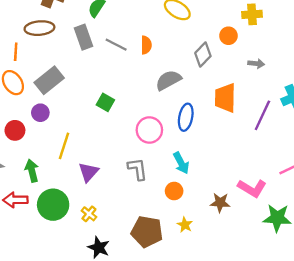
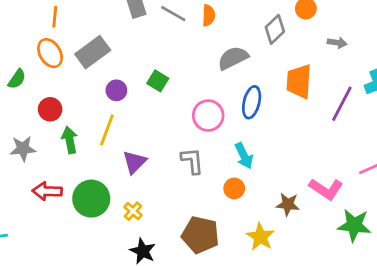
purple circle: (40, 113) -> (116, 90), moved
green arrow: (32, 171) -> (70, 140), moved
yellow star: (185, 225) -> (260, 237), moved, size x1.5

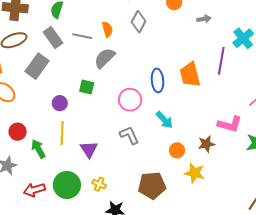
gray diamond: (275, 29) -> (139, 22), moved
gray rectangle: (93, 52) -> (37, 66), moved
gray semicircle: (233, 58) -> (105, 58), moved
orange trapezoid: (299, 81) -> (190, 75), moved
orange circle: (234, 188) -> (177, 150), moved

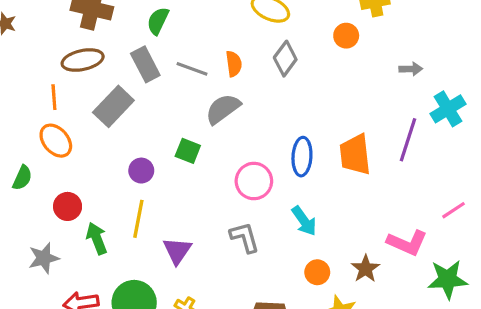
gray arrow: (204, 19) -> (411, 69), moved
brown star: (206, 144) -> (365, 269), turned -30

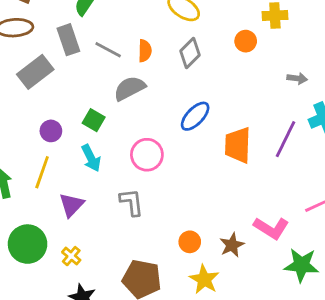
blue ellipse: (302, 157) -> (195, 116), moved, turned 32
cyan arrow: (304, 221) -> (91, 158), moved

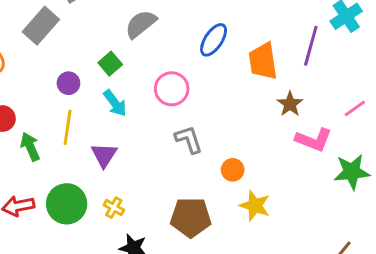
green square: (94, 120) -> (110, 64), turned 30
gray L-shape: (132, 202) -> (189, 139), moved
brown star: (232, 245) -> (290, 104), moved

